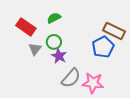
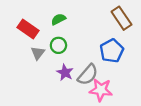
brown rectangle: (114, 31) -> (121, 18), moved, turned 30
purple star: (59, 56) -> (65, 72), moved
gray semicircle: (71, 78) -> (88, 75), moved

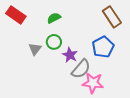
red rectangle: (28, 29) -> (16, 15), moved
purple star: (65, 72) -> (70, 55), moved

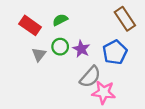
red rectangle: (16, 15) -> (30, 25), moved
purple star: (70, 55) -> (81, 49), moved

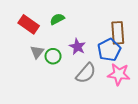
brown rectangle: (125, 19) -> (118, 33), moved, turned 30
green circle: (60, 47) -> (53, 56), moved
pink star: (104, 92) -> (119, 74), moved

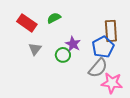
green circle: (53, 56) -> (63, 55), moved
gray semicircle: (86, 73) -> (98, 68), moved
pink star: (119, 74) -> (112, 83), moved

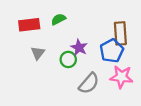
red rectangle: (27, 23) -> (29, 25), turned -42
gray semicircle: (98, 68) -> (89, 83), moved
pink star: (112, 83) -> (121, 77), moved

